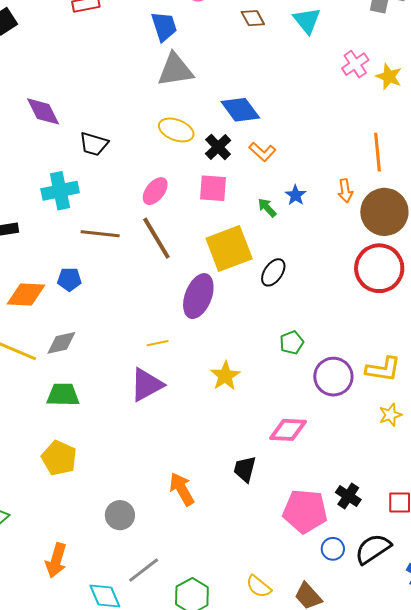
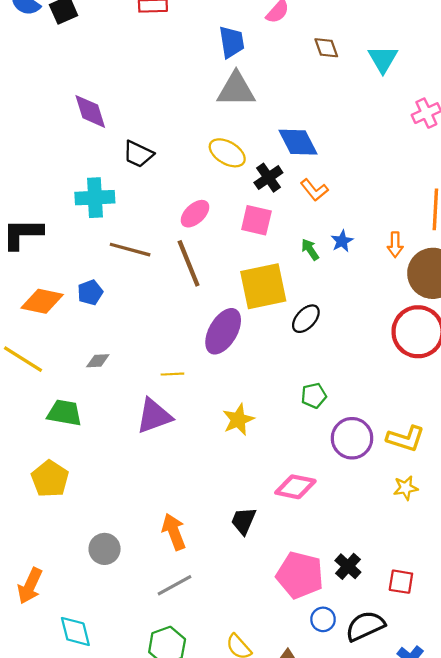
blue pentagon: (69, 279) -> (90, 292), turned -30
gray diamond: (61, 343) -> (98, 361), moved, size x0.7
gray line: (144, 570) -> (175, 585), moved

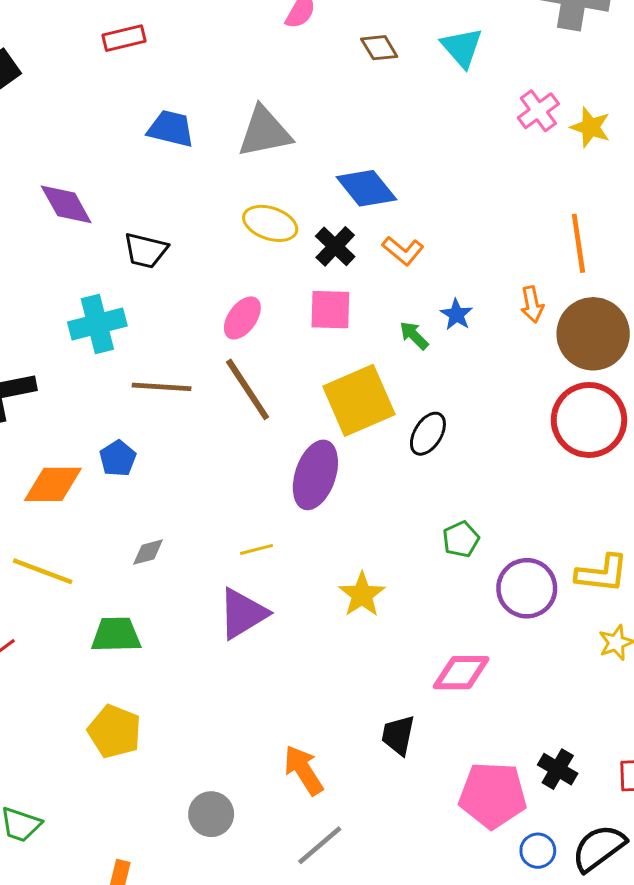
blue trapezoid: (232, 42) -> (171, 129), moved, turned -56

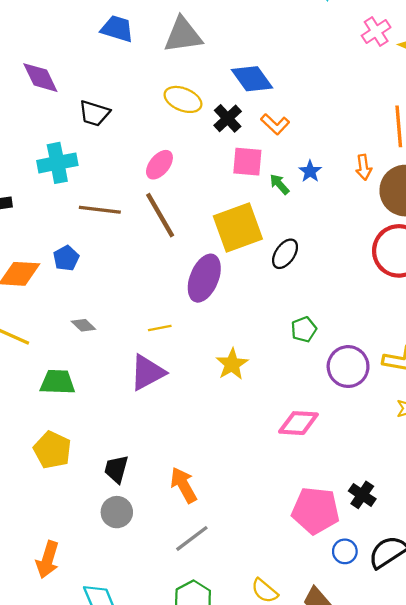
pink square: (330, 310) -> (247, 162), moved
gray diamond: (148, 552) -> (83, 325), turned 55
black trapezoid: (398, 735) -> (116, 469), moved

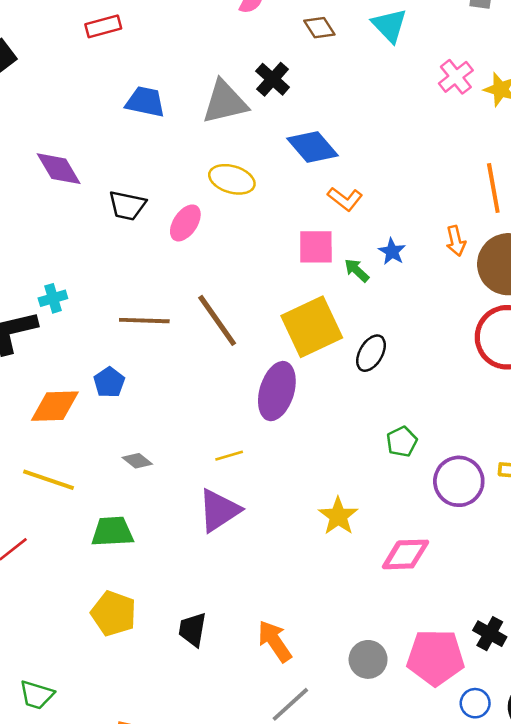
black cross: (228, 118) -> (273, 79), moved
cyan cross: (57, 163) -> (53, 298), moved, size x0.6
pink ellipse: (159, 165) -> (185, 223), moved
yellow star: (232, 364) -> (338, 516), moved
gray circle: (117, 512) -> (368, 659), moved

